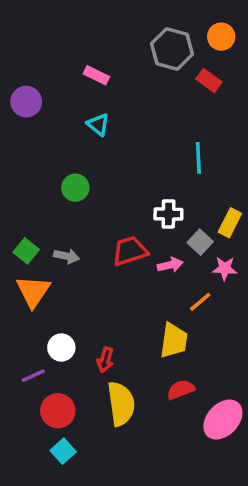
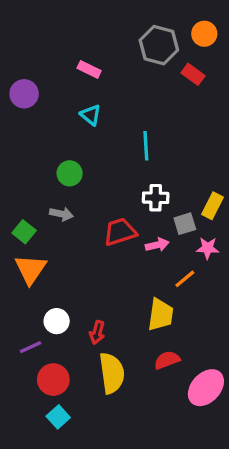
cyan line: (198, 158) -> (146, 146), moved
gray square: (200, 242) -> (185, 224), turned 30
gray arrow: (67, 256) -> (61, 214), moved

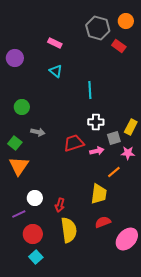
green circle: (70, 173) -> (22, 107), moved

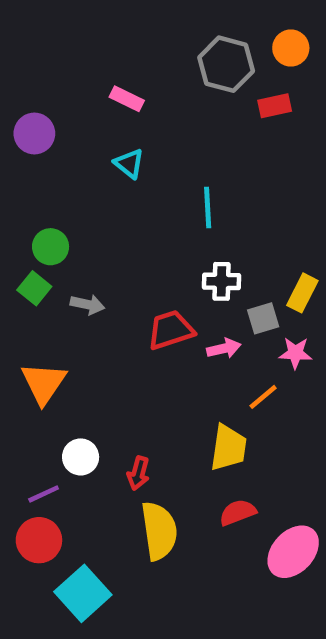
red rectangle: (119, 46) -> (275, 106), turned -48
green square: (15, 143) -> (34, 288), moved
red circle: (33, 234) -> (39, 540), moved
cyan square: (36, 257) -> (83, 593), size x1.6

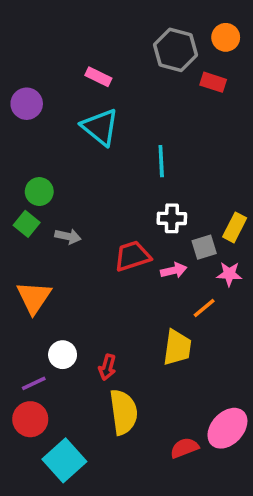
red rectangle: (275, 106) -> (213, 82), turned 30
cyan triangle: (129, 164) -> (100, 127), size x1.6
red semicircle: (238, 512) -> (184, 448), moved

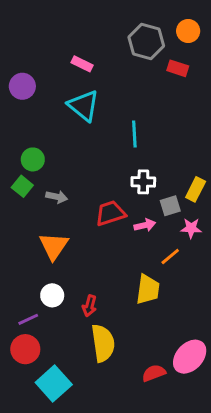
orange triangle: (34, 297) -> (54, 246), moved

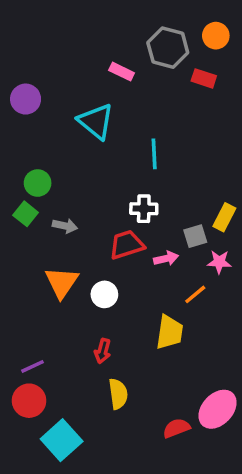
pink rectangle: (82, 64) -> (122, 72), moved
white cross: (143, 182) -> (144, 209), moved
white circle: (52, 295) -> (104, 294), moved
yellow semicircle: (103, 343) -> (118, 394), size x0.7

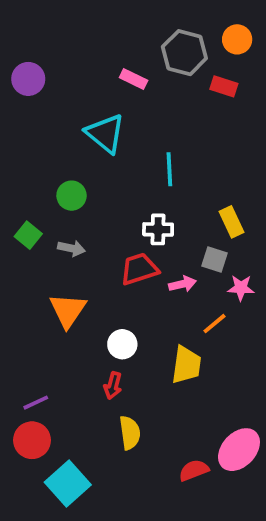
purple circle: (26, 99) -> (28, 79), moved
green circle: (38, 183) -> (72, 196), moved
yellow rectangle: (224, 217) -> (231, 222), moved, turned -52
gray square: (195, 236) -> (215, 260), turned 35
white circle: (104, 294) -> (122, 344), moved

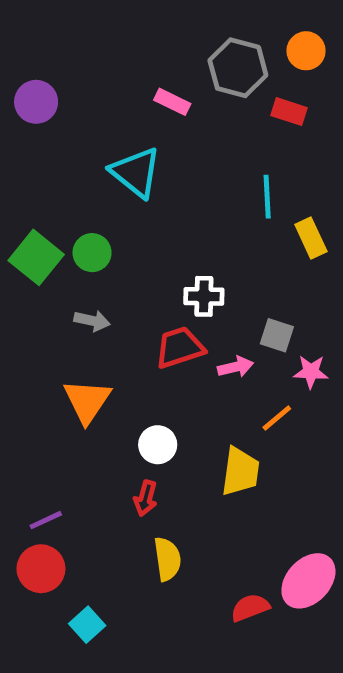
cyan line: (169, 169) -> (267, 197), moved
yellow rectangle: (231, 222) -> (311, 238), moved
green square: (28, 235) -> (36, 257), moved, size x1.5
cyan square: (68, 483) -> (87, 625), size x0.6

